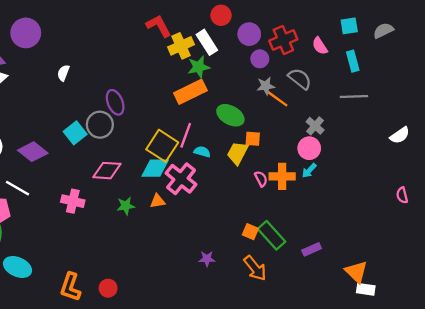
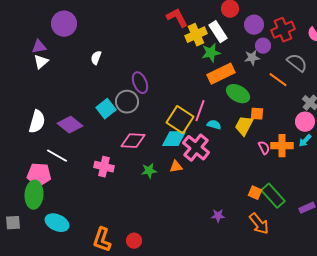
gray star: (266, 86) -> (252, 58), moved
orange rectangle: (190, 92) -> (221, 74), moved

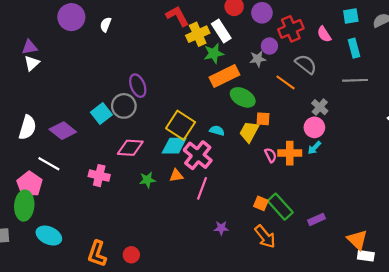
purple circle: (64, 24) -> (71, 17), moved
purple circle: (254, 25) -> (262, 13), moved
white semicircle: (96, 58) -> (106, 25), moved
pink line: (200, 111) -> (202, 188), moved
pink pentagon: (39, 175) -> (30, 184), turned 30

